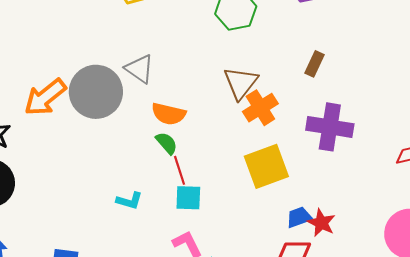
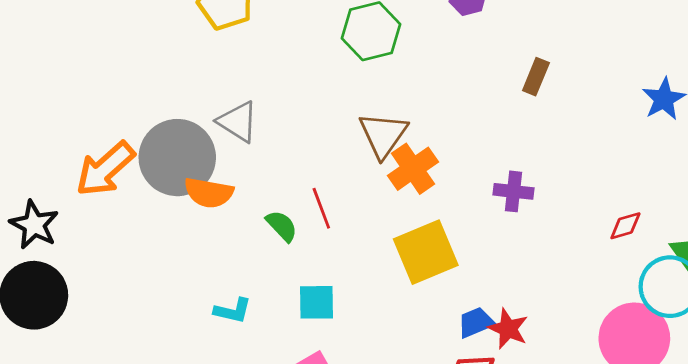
brown rectangle: (315, 64) -> (536, 77), moved
orange semicircle: (169, 114) -> (209, 193), moved
purple cross: (330, 127) -> (514, 191), size x0.6
red line: (179, 170) -> (321, 208), moved

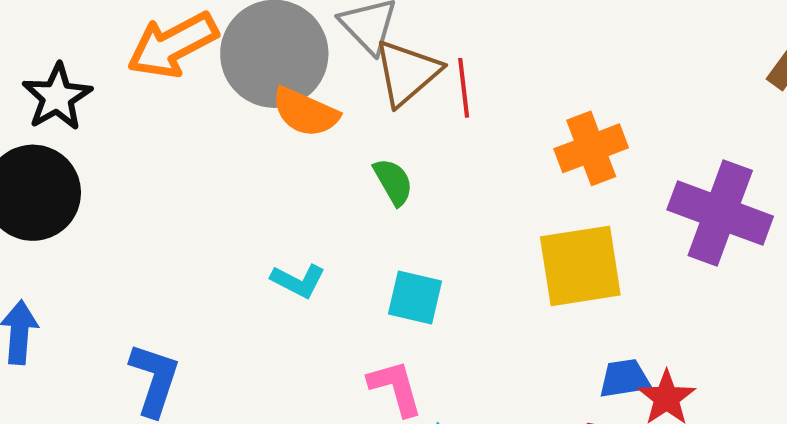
brown triangle: (383, 135) -> (407, 73), moved
purple cross: (514, 191) -> (720, 213), size x1.8
red line: (321, 208) -> (464, 88), moved

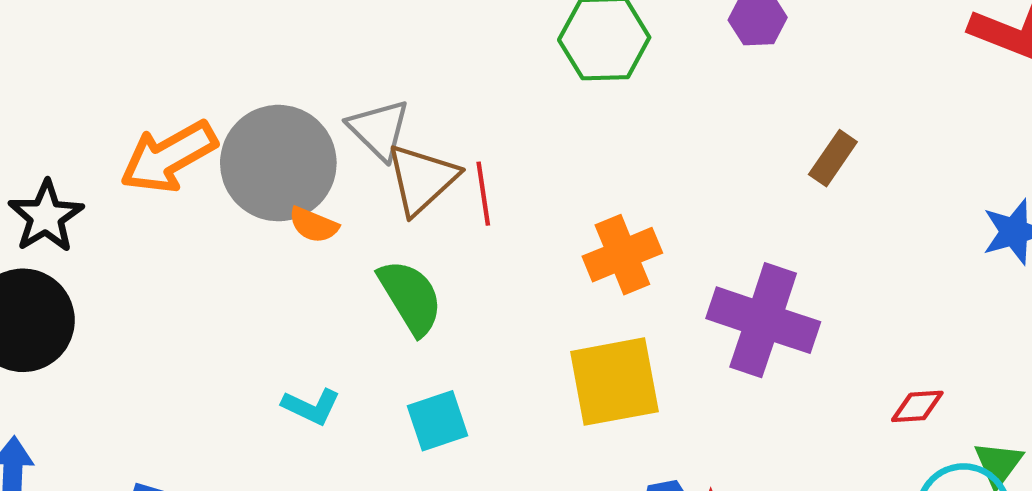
orange semicircle: (305, 112) -> (314, 225), size x0.7
green semicircle: (393, 182) -> (410, 297), size x1.5
cyan square: (415, 297) -> (438, 421), turned -30

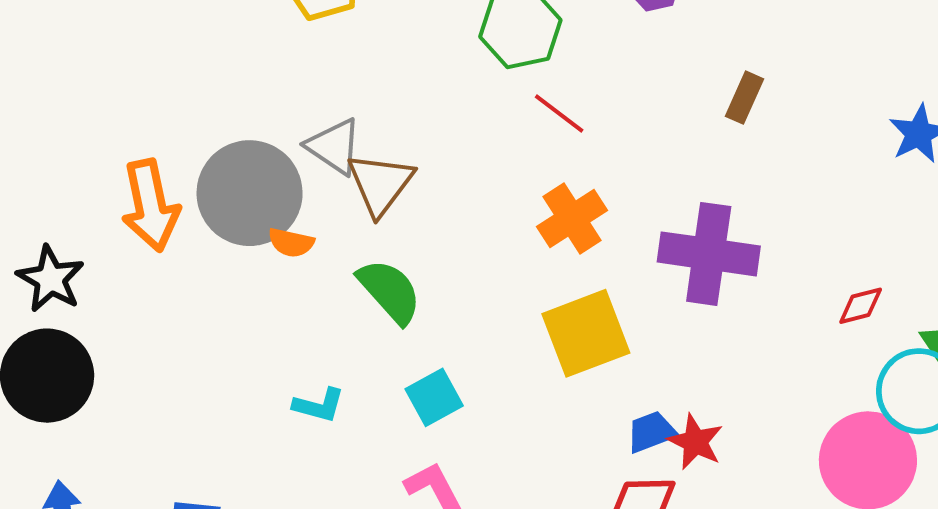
orange arrow: (169, 157) -> (150, 206), turned -62
red line: (483, 194) -> (559, 113), moved, turned -34

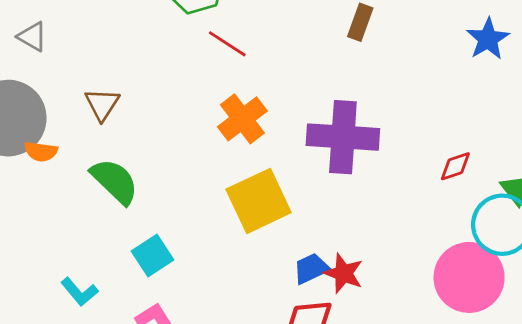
gray triangle: (334, 147) -> (32, 37), moved, size x0.7
brown triangle: (380, 184) -> (102, 104), size x0.7
cyan L-shape: (319, 405) -> (79, 292), moved, turned 39

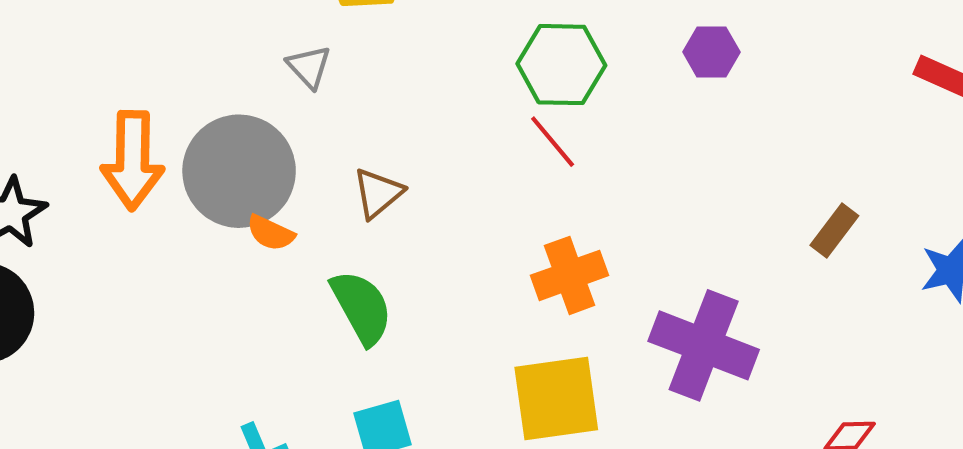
brown rectangle: (360, 22) -> (834, 231), moved
red line: (227, 44) -> (553, 142), moved

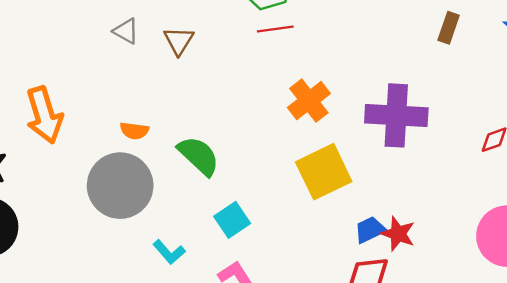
red line: (553, 142) -> (275, 29), turned -40
gray circle: (239, 171) -> (120, 186), moved
brown triangle: (378, 193) -> (179, 41), moved

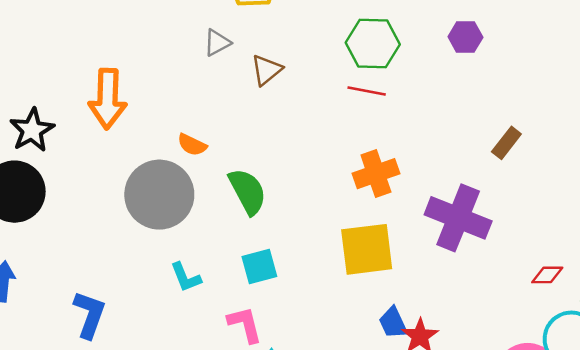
brown rectangle: (449, 28) -> (506, 143), moved
gray triangle: (126, 31) -> (217, 43), turned 44
blue trapezoid: (370, 230) -> (393, 323), turned -108

